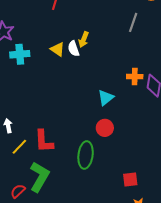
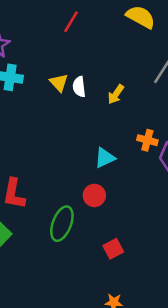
yellow arrow: (84, 40) -> (116, 94), moved
red square: (130, 180) -> (113, 249), moved, turned -35

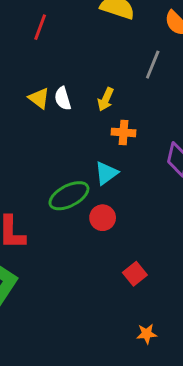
orange cross: (147, 140) -> (124, 132), moved
green ellipse: (62, 224) -> (69, 196), moved, turned 52

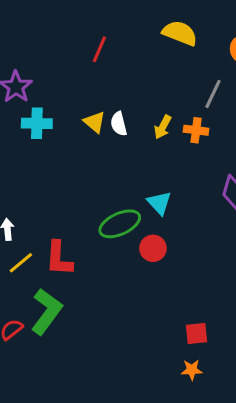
orange cross: (124, 132) -> (196, 130), moved
cyan triangle: (106, 173) -> (159, 203), turned -40
red square: (135, 274) -> (197, 333), moved, turned 30

